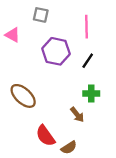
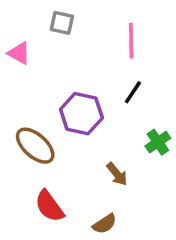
purple hexagon: (56, 51) -> (81, 114), moved
green cross: (91, 94) -> (158, 142), moved, turned -35
red semicircle: (45, 136) -> (49, 206), moved

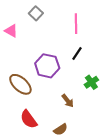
gray square: (62, 23) -> (36, 13), turned 32

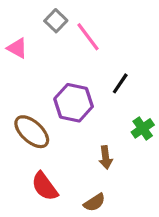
pink line: (76, 24) -> (88, 37), moved, turned -36
brown arrow: (68, 101) -> (106, 157), turned 32

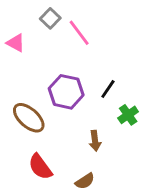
black line: (120, 83) -> (108, 89), moved

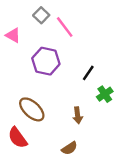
purple hexagon: (66, 92) -> (46, 61), moved
brown ellipse: (29, 118) -> (32, 109), moved
red semicircle: (40, 167) -> (18, 138), moved

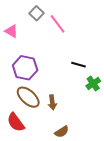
purple hexagon: (46, 61) -> (25, 68), moved
black line: (88, 73) -> (79, 65), turned 72
brown arrow: (78, 115) -> (52, 102), moved

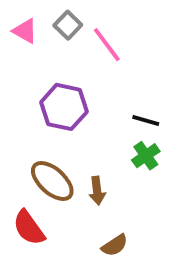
pink triangle: (11, 31) -> (25, 31), moved
purple hexagon: (25, 68) -> (64, 107), moved
green cross: (93, 84) -> (146, 156), moved

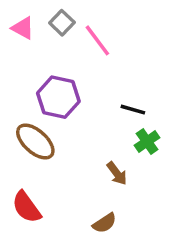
green cross: (146, 156) -> (147, 142), moved
brown ellipse: (52, 181) -> (35, 142), moved
brown arrow: (97, 191) -> (117, 173), moved, turned -30

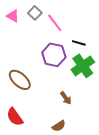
purple hexagon: (58, 97) -> (54, 55), moved
black line: (133, 110) -> (79, 43), moved
green cross: (147, 142) -> (83, 66), moved, size x1.6

